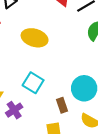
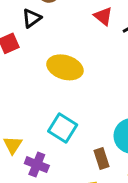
purple cross: (14, 110) -> (37, 165), turned -35

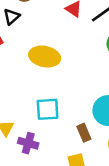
cyan square: (63, 128) -> (48, 109), turned -30

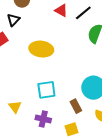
purple cross: (28, 143) -> (43, 119), moved

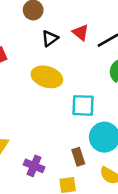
black triangle: (13, 20) -> (50, 38), moved
cyan square: (46, 90) -> (83, 105), moved

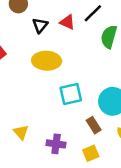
red triangle: (81, 32) -> (67, 22), moved
cyan square: (83, 105) -> (71, 94), moved

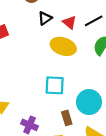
yellow ellipse: (47, 61) -> (63, 46), moved

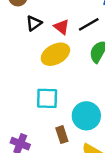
yellow ellipse: (63, 46) -> (55, 54), turned -45

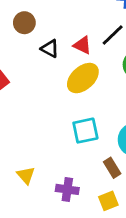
black triangle: (34, 23) -> (50, 49), turned -42

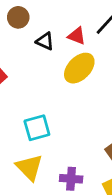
cyan square: (85, 131) -> (37, 128), moved
yellow triangle: (26, 175) -> (29, 167), size x1.5

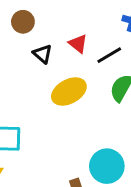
red triangle: (77, 36) -> (78, 44), moved

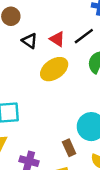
red triangle: (78, 44) -> (57, 39), moved

